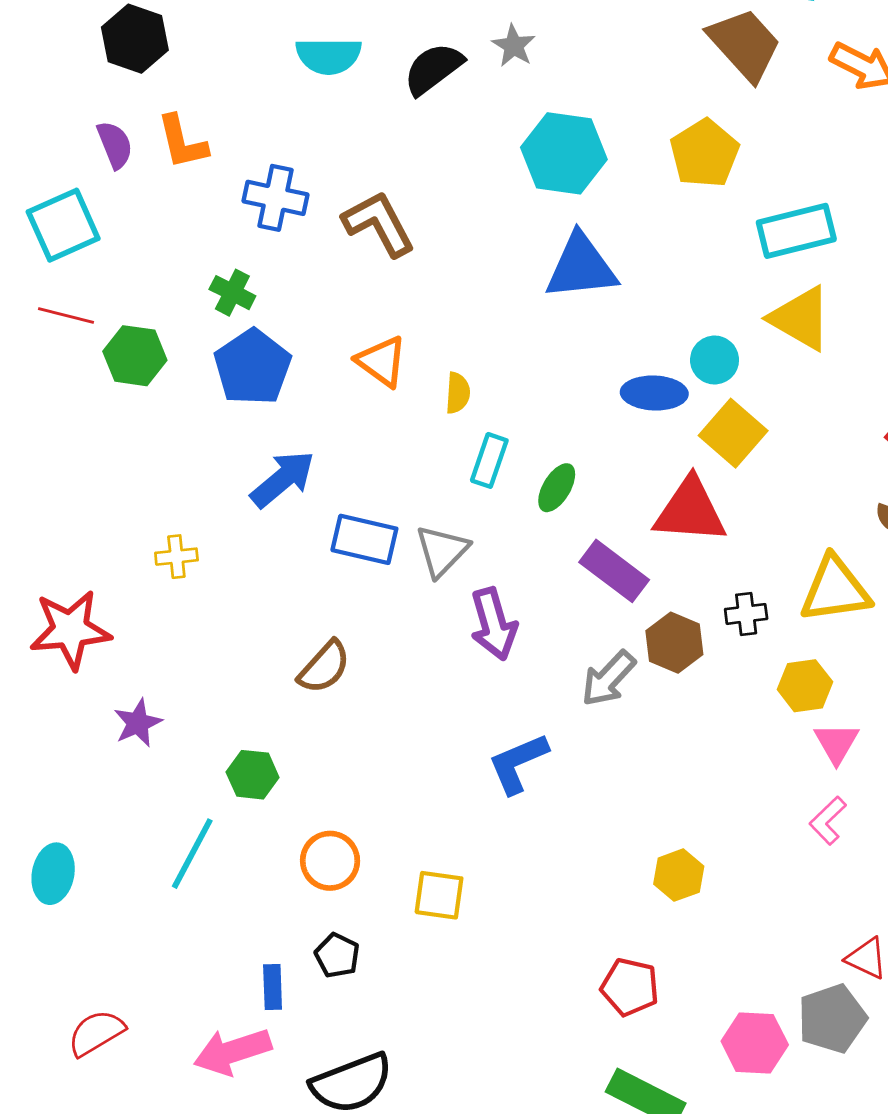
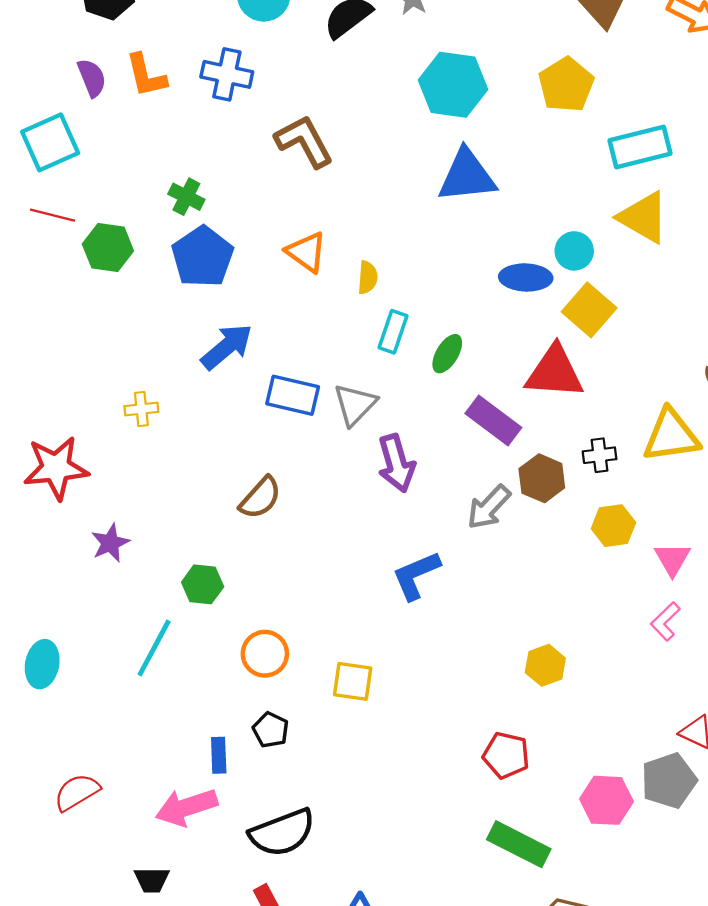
blue cross: (275, 198) -> (227, 74), moved
yellow hexagon: (805, 686) -> (613, 526), moved

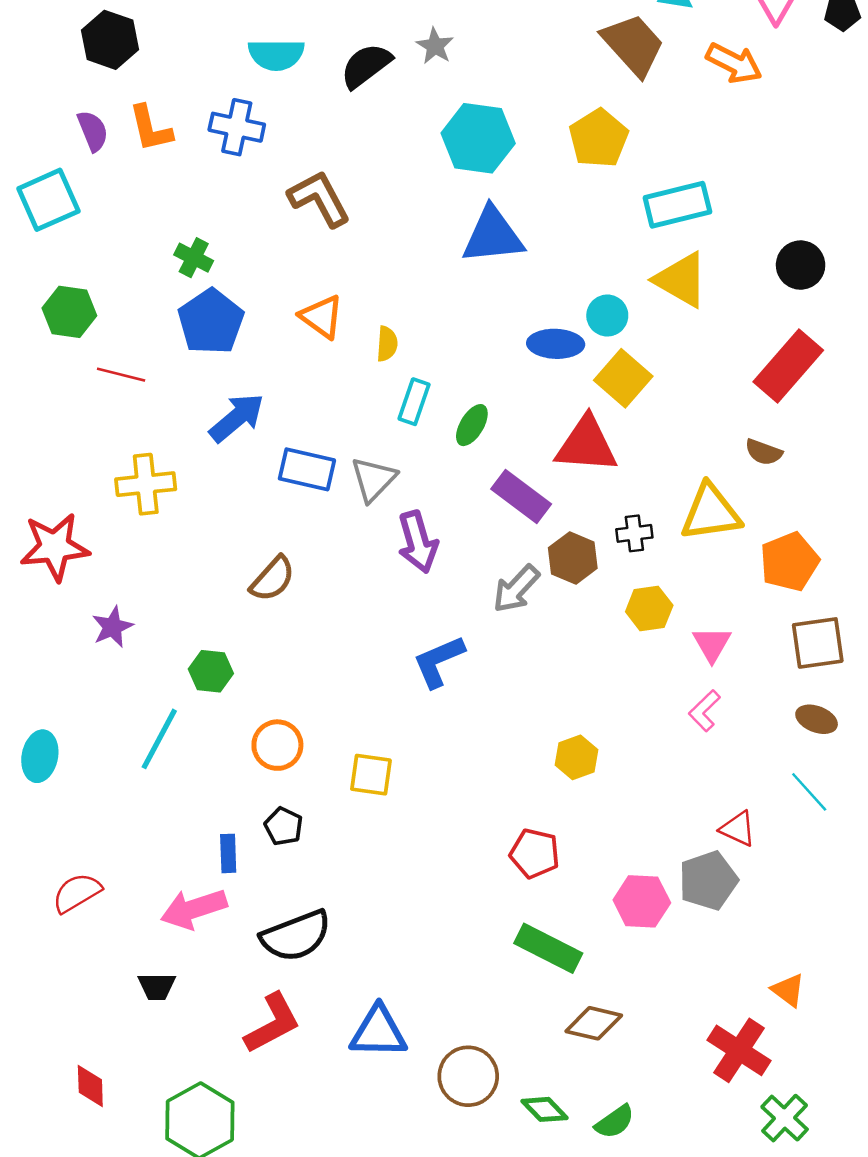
red line: (53, 215) -> (121, 375), moved
green hexagon: (108, 247) -> (69, 312), moved
yellow cross: (141, 409) -> (146, 484), size x1.6

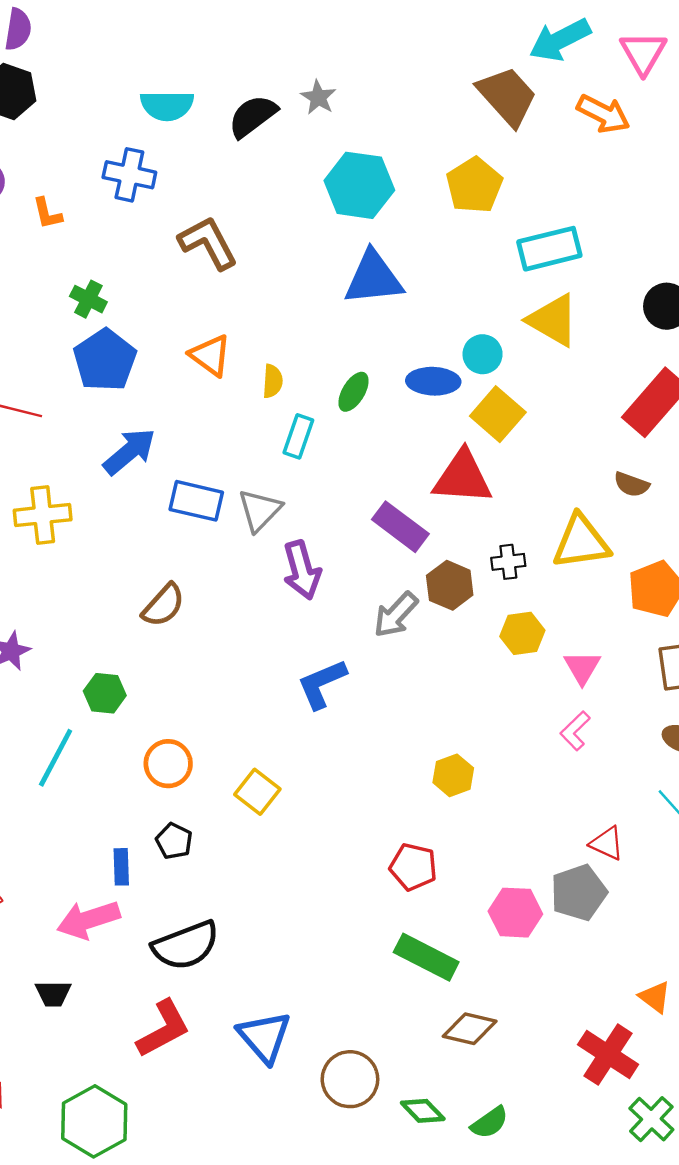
orange L-shape: (151, 128) -> (47, 213), moved, size x0.7
green ellipse: (472, 425) -> (353, 392), moved
yellow square: (371, 775) -> (257, 792), turned 30
blue triangle: (378, 1032) -> (264, 1037), turned 48

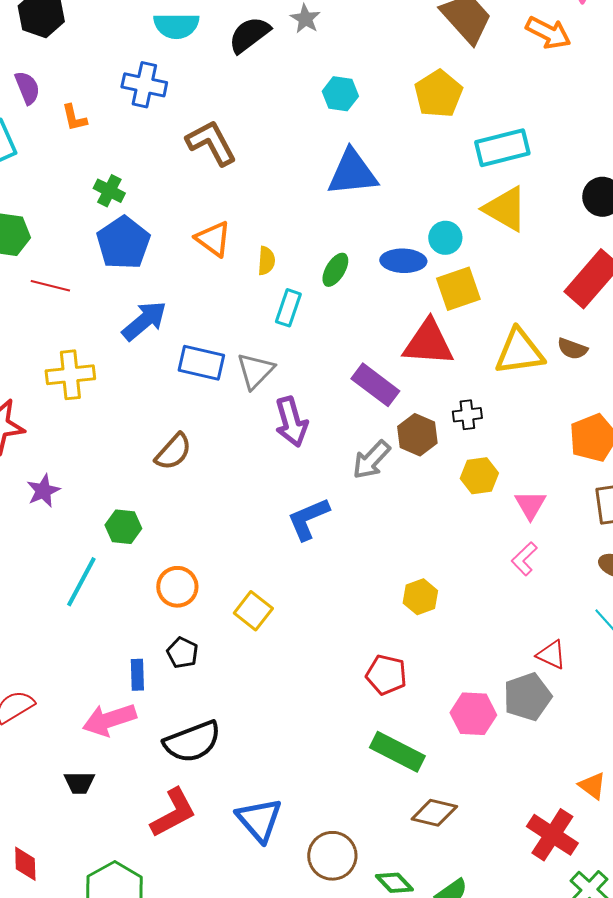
cyan hexagon: (359, 185) -> (340, 94), size x0.6
yellow square: (498, 414) -> (458, 289), turned 30
yellow triangle: (581, 542) -> (519, 352), moved

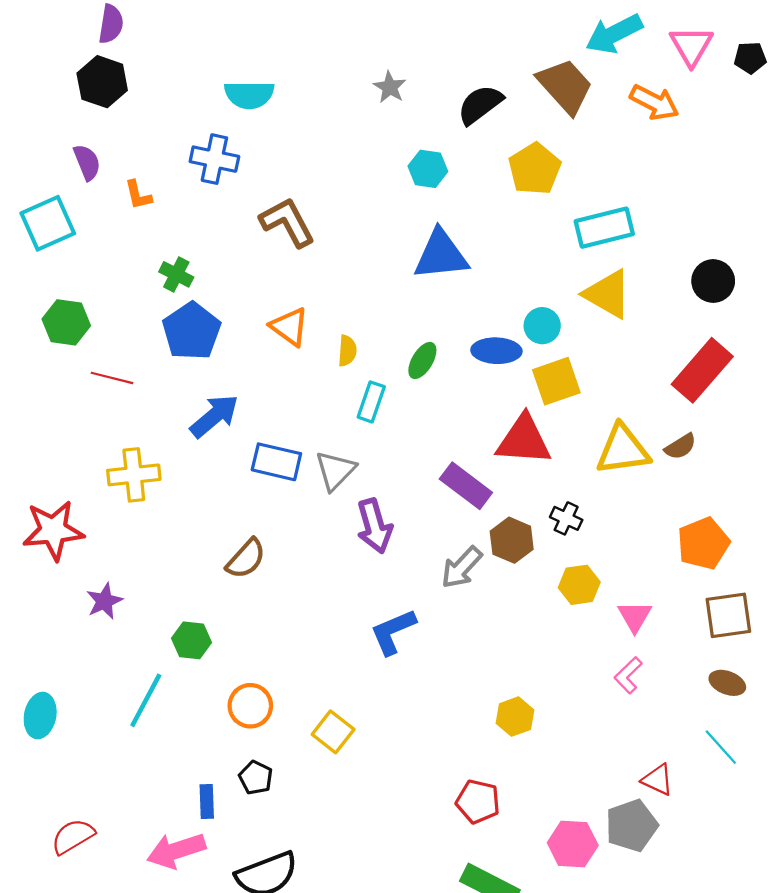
black semicircle: (249, 35) -> (480, 105), moved
brown semicircle: (572, 349) -> (680, 447), turned -52
black cross: (467, 415) -> (566, 518), turned 32

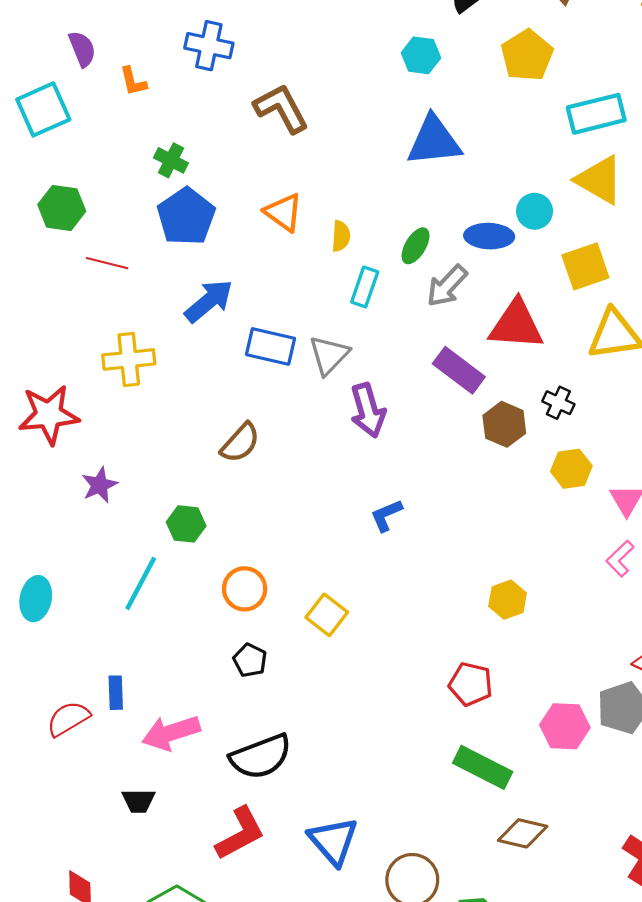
yellow square: (556, 381) -> (585, 266), moved
gray arrow: (462, 567) -> (447, 286), moved
blue L-shape: (393, 632) -> (386, 515), size x0.7
blue rectangle: (207, 802) -> (116, 693), moved

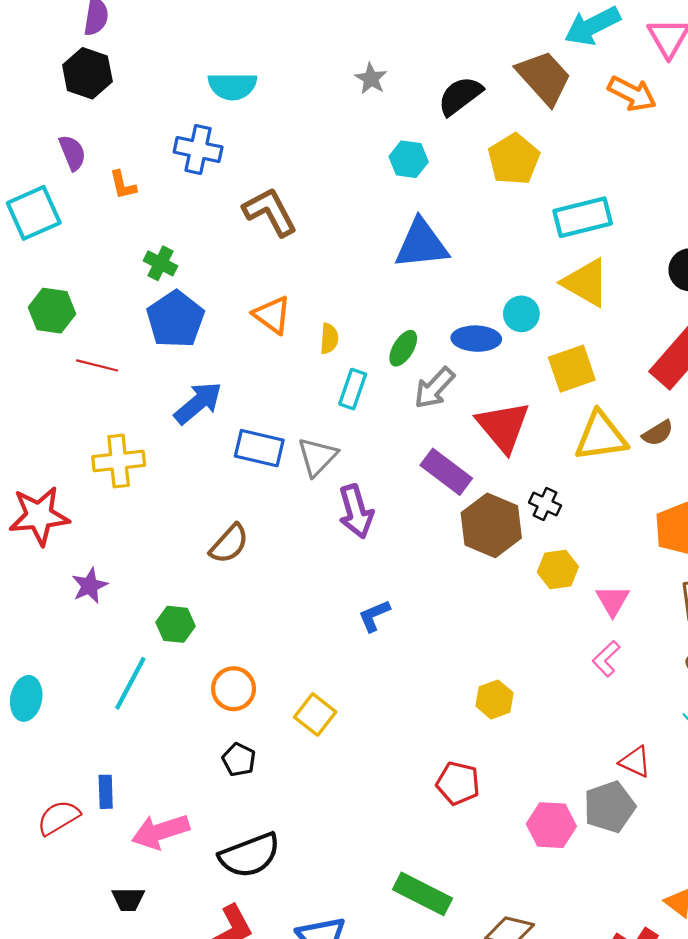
red triangle: (516, 325) -> (503, 427), turned 46
brown hexagon: (504, 424) -> (491, 525), size x1.4
green rectangle: (483, 767) -> (423, 894), moved

